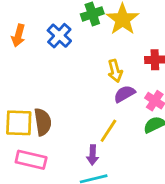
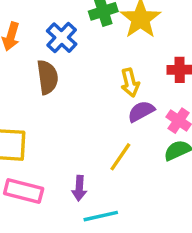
brown semicircle: (43, 122) -> (47, 77), moved
purple arrow: (93, 155) -> (79, 188), moved

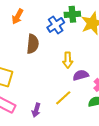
blue cross: (62, 38) -> (56, 25), moved
yellow arrow: (130, 83) -> (68, 60), moved

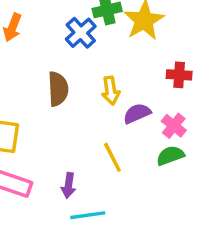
brown semicircle: (33, 44) -> (58, 89), moved
yellow line: (63, 98) -> (112, 157), turned -66

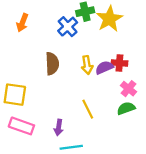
red cross: (179, 75) -> (119, 63), moved
purple semicircle: (137, 113) -> (104, 68), moved

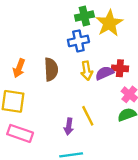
orange arrow: (22, 23) -> (19, 68), moved
blue cross: (68, 27) -> (78, 41), moved, turned 30
purple arrow: (59, 127) -> (69, 126), moved

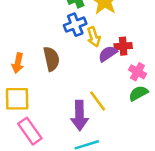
yellow arrow: (87, 71) -> (94, 37), moved
purple arrow: (69, 126) -> (80, 115), size x1.6
pink rectangle: (20, 133) -> (30, 131), turned 45

